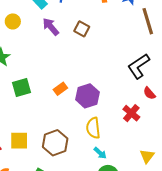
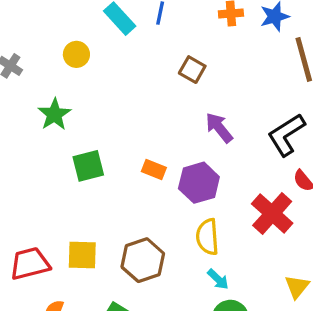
purple arrow: (51, 27) -> (219, 128), moved
orange rectangle: (60, 89) -> (154, 170), turned 56
red cross: (131, 113) -> (272, 213), size x1.4

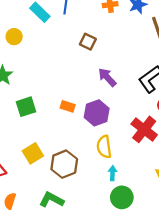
yellow square: (82, 255) -> (33, 153), moved, turned -30
cyan arrow: (218, 279) -> (113, 173), turned -128

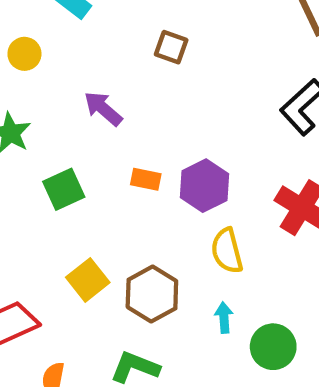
purple arrow: (107, 77) -> (103, 109), moved
cyan arrow: (113, 173) -> (224, 318), moved

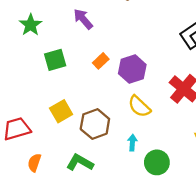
orange rectangle: (146, 179) -> (101, 61), turned -63
yellow semicircle: (227, 251) -> (139, 106), turned -40

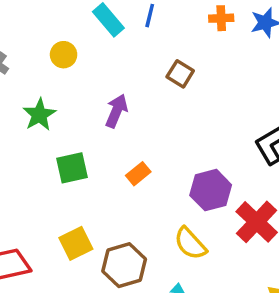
purple arrow: (83, 19) -> (116, 111), turned 60
purple hexagon: (132, 69) -> (211, 190), moved

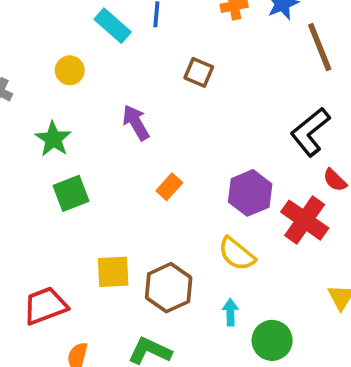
purple arrow: (116, 111) -> (136, 123), turned -44
green square: (72, 168) -> (71, 193), moved
yellow square: (76, 243) -> (113, 272), turned 32

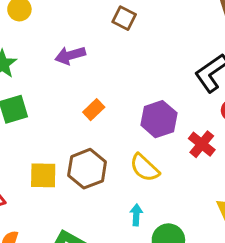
purple arrow: (136, 123) -> (70, 55), turned -80
red cross: (305, 220) -> (202, 144), size x0.7
brown hexagon: (169, 288) -> (87, 169), moved

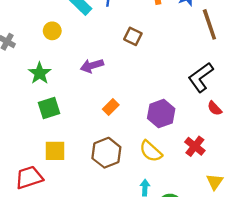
red cross: (202, 144) -> (195, 146), moved
yellow square: (43, 175) -> (55, 151), moved

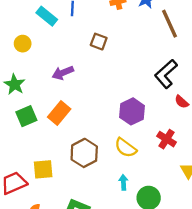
orange rectangle: (111, 107) -> (59, 113), moved, size x1.5
yellow square: (55, 151) -> (43, 169), moved

